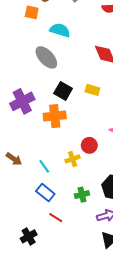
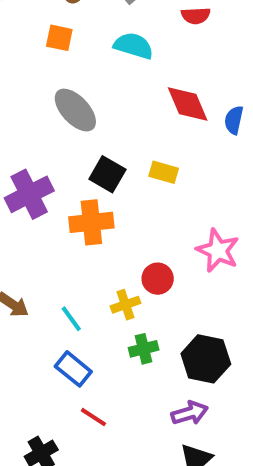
orange square: (32, 12) -> (59, 38), moved
cyan semicircle: (60, 30) -> (134, 46), moved
green cross: (82, 195) -> (144, 349), moved

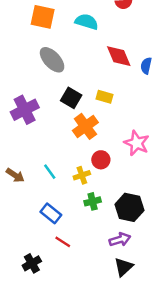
orange square: (59, 38) -> (43, 17), size x1.5
orange cross: (91, 222) -> (85, 126), moved, turned -30
cyan line: (71, 319) -> (50, 172), moved

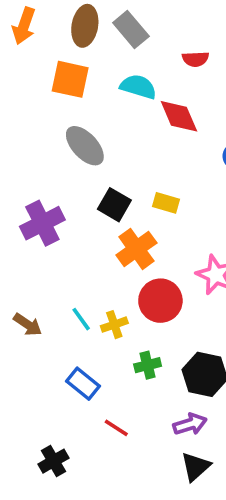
red diamond: (119, 56) -> (179, 116), moved
red circle: (101, 160) -> (160, 301), size x1.5
yellow cross: (82, 175) -> (114, 325), moved
red line: (63, 242) -> (116, 428), moved

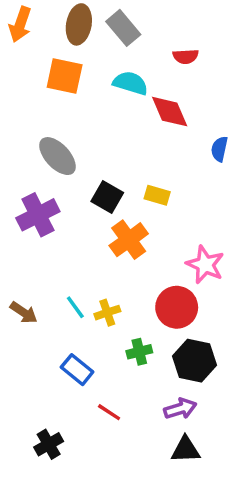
gray ellipse: (85, 146) -> (57, 156), moved
red circle: (160, 301) -> (177, 307), moved
black triangle: (195, 467) -> (186, 450), turned 40

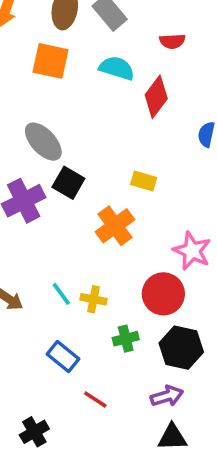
red diamond: (170, 112) -> (156, 97), turned 60
black square: (107, 197) -> (68, 183), moved
yellow cross: (107, 313) -> (93, 299), turned 30

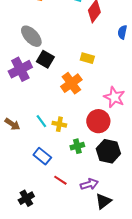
purple arrow: (167, 396) -> (89, 184), moved
black triangle: (172, 437) -> (103, 201), turned -36

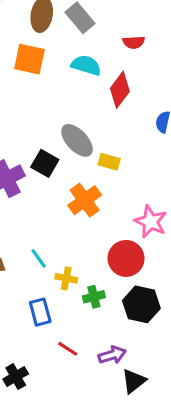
gray ellipse: (31, 36) -> (77, 140), moved
yellow cross: (59, 124) -> (66, 278), moved
blue rectangle: (42, 156) -> (40, 312), turned 36

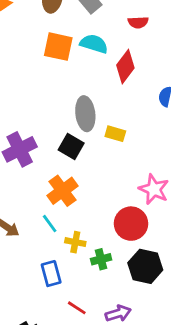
orange square: (29, 59) -> (58, 47), moved
gray ellipse: (77, 140) -> (85, 114), turned 36
black square: (45, 163) -> (71, 147), moved
orange cross: (85, 200) -> (62, 191), moved

